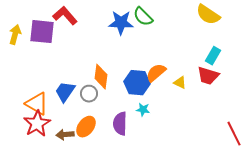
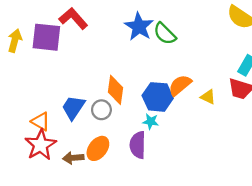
green semicircle: (143, 17) -> (165, 34), moved
blue star: (121, 23) -> (139, 27), turned 30
orange triangle: (37, 104) -> (41, 121), size x0.7
cyan star: (143, 110) -> (151, 121), moved

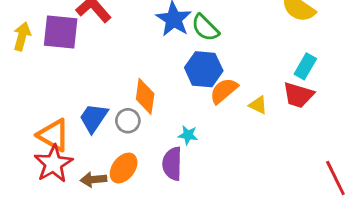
blue hexagon: (158, 97) -> (204, 69), moved
orange triangle: (41, 121) -> (53, 135), size x1.4

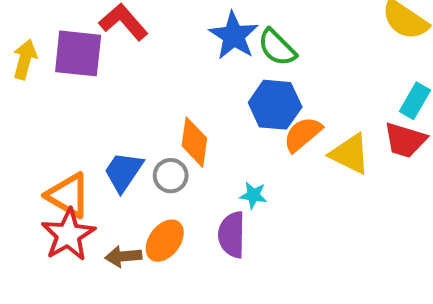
yellow triangle: (258, 105) -> (350, 154), size x1.6

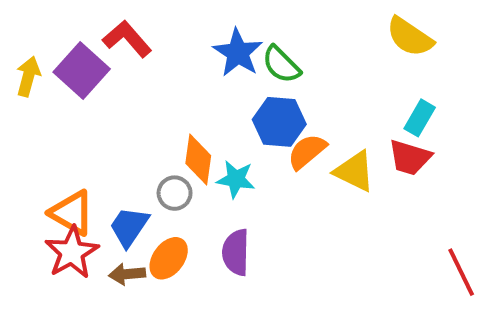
purple square: (78, 53) -> (82, 71), turned 36
blue trapezoid: (123, 172) -> (129, 227), moved
cyan star: (253, 195) -> (236, 179), moved, size x1.4

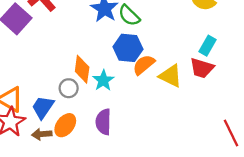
cyan star: (236, 179) -> (103, 80), turned 30

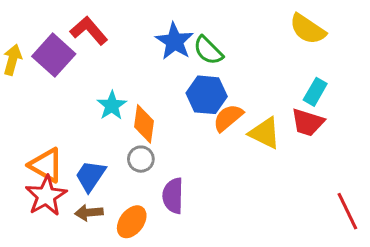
cyan star: (103, 80) -> (112, 106), moved
gray circle: (69, 88) -> (141, 159), moved
orange ellipse: (65, 125) -> (132, 222), moved

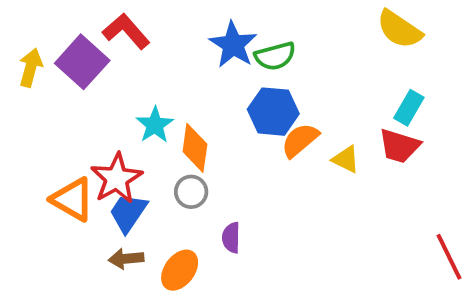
green semicircle: (208, 50) -> (275, 56), turned -60
yellow triangle: (265, 133) -> (346, 159), size x0.7
red star: (46, 196) -> (117, 178), moved
purple semicircle: (173, 196) -> (231, 238), size x0.7

